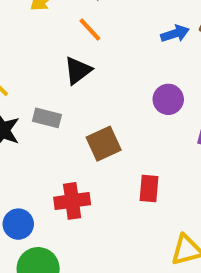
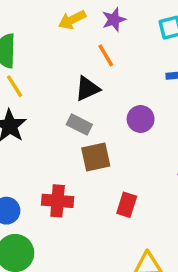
purple circle: (168, 99) -> (141, 119), moved
gray rectangle: (47, 118) -> (79, 124), moved

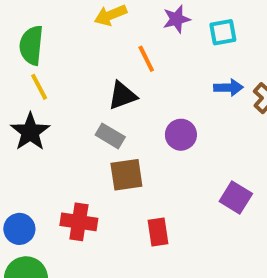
purple star: (114, 20) -> (176, 19), moved
red rectangle: (127, 205) -> (158, 232), turned -30

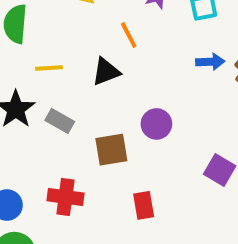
yellow line: (39, 87) -> (49, 68), moved, turned -64
purple circle: (181, 135) -> (156, 124), moved
gray rectangle: (110, 136) -> (60, 121), moved

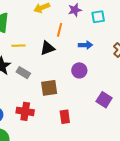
orange line: (129, 35) -> (60, 30), turned 40
blue arrow: (210, 62) -> (85, 45), moved
purple circle: (156, 124) -> (79, 70), moved

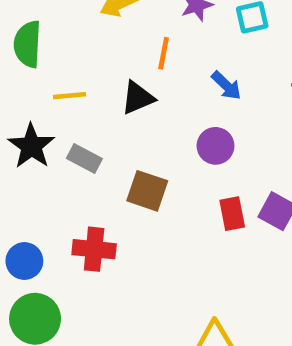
blue arrow: (85, 45) -> (226, 86), turned 48
brown square: (49, 88) -> (147, 191), turned 30
red rectangle: (65, 117) -> (232, 214), moved

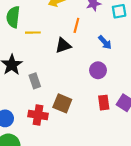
yellow line: (70, 96) -> (33, 33), moved
gray rectangle: (84, 159) -> (35, 81), moved, turned 40
brown square: (147, 191) -> (62, 103), moved

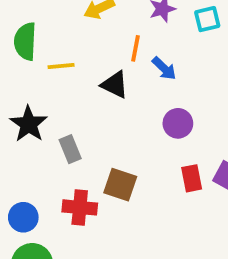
blue arrow: (105, 42) -> (164, 68), moved
black triangle: (63, 45) -> (115, 85), turned 49

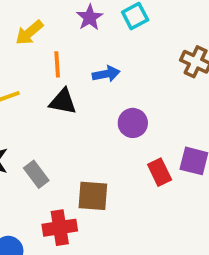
orange line: (135, 48) -> (57, 64), moved
blue arrow: (164, 68) -> (106, 74), turned -40

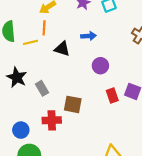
orange line: (57, 64) -> (44, 28), moved

